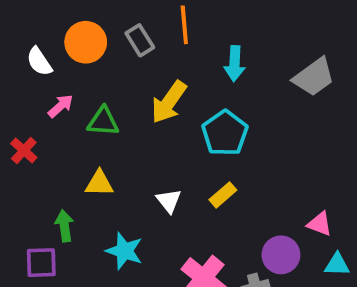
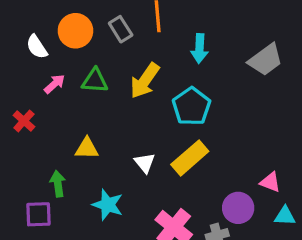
green triangle: (103, 121) -> (95, 81), moved
yellow rectangle: (223, 195) -> (190, 158), size x1.6

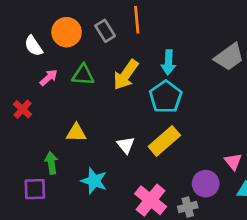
cyan arrow: (199, 48) -> (168, 62), moved
pink triangle: (270, 182) -> (233, 162), turned 30

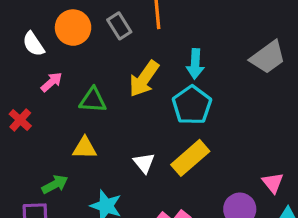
green triangle: (83, 75) -> (93, 100), moved
green arrow: (51, 163) -> (55, 184), turned 70

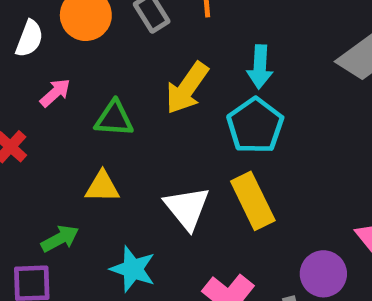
white semicircle: (33, 44) -> (29, 39), turned -125
yellow rectangle: (190, 158) -> (253, 201), turned -75
white triangle: (144, 163) -> (187, 208), size x1.5

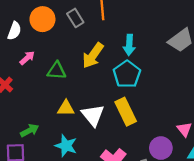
yellow triangle: (102, 187) -> (66, 108), moved

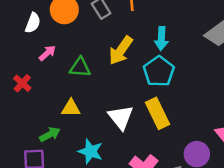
yellow triangle: (66, 108) -> (71, 108), moved

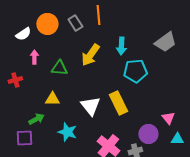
white semicircle: (33, 23) -> (23, 34), turned 35
pink arrow: (47, 53) -> (34, 57), turned -48
cyan pentagon: (159, 71) -> (135, 71), moved, turned 30
red cross: (22, 83) -> (15, 80), turned 32

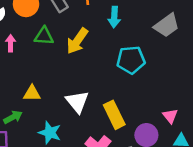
cyan arrow: (121, 46) -> (114, 17), moved
green triangle: (59, 68) -> (44, 36), moved
yellow rectangle: (118, 103) -> (114, 115), moved

